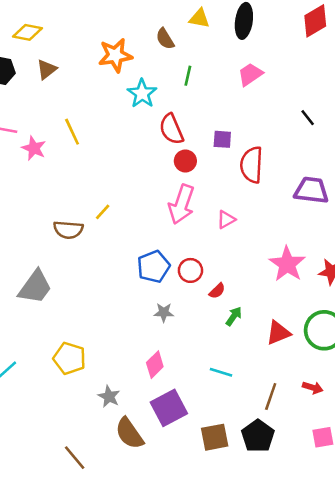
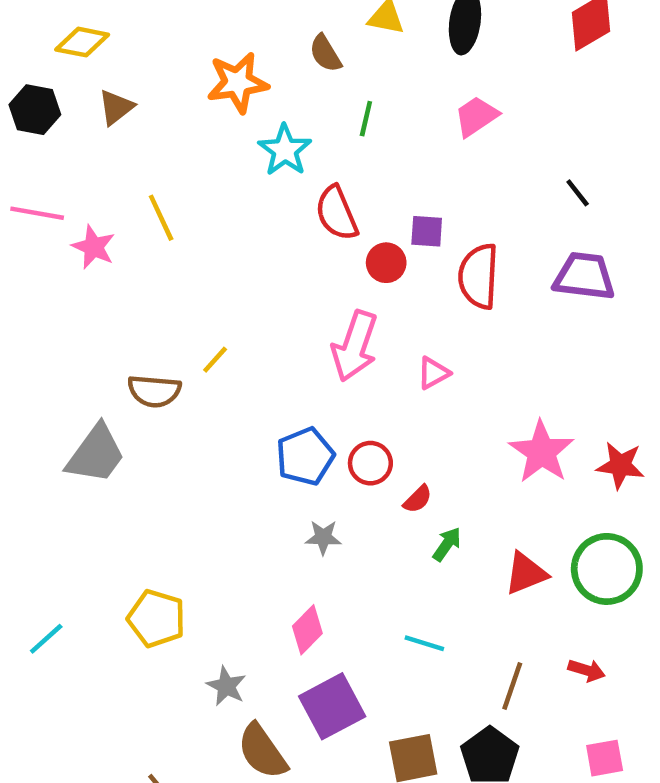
red circle: (185, 161) -> (386, 263), moved
purple trapezoid: (311, 190) -> (584, 276), moved
gray trapezoid: (35, 287) -> (96, 454), moved

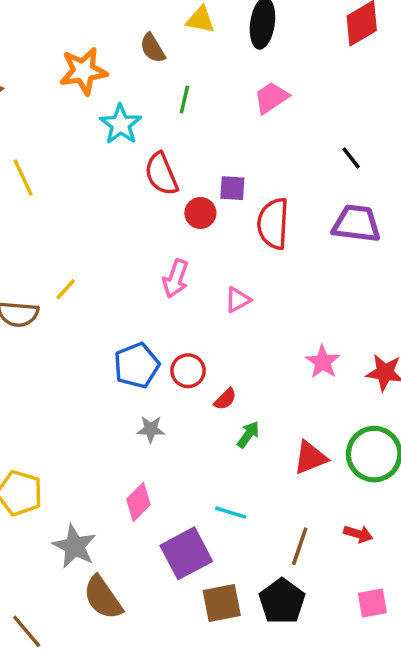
pink arrow: (355, 346) -> (176, 279), size x0.7
pink star: (542, 452) -> (323, 362), size x0.7
gray star: (226, 686) -> (75, 546), size x1.4
purple square: (332, 706) -> (186, 553), moved

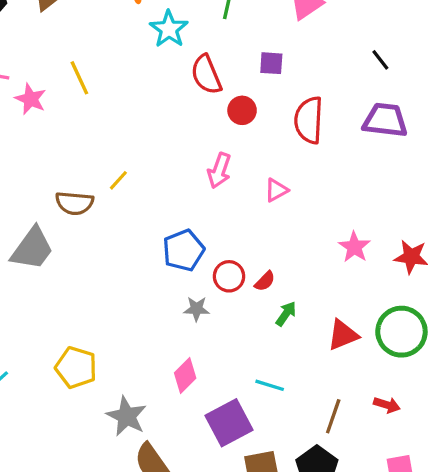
purple square: (232, 188) -> (271, 63), moved
red circle: (188, 371) -> (229, 276), moved

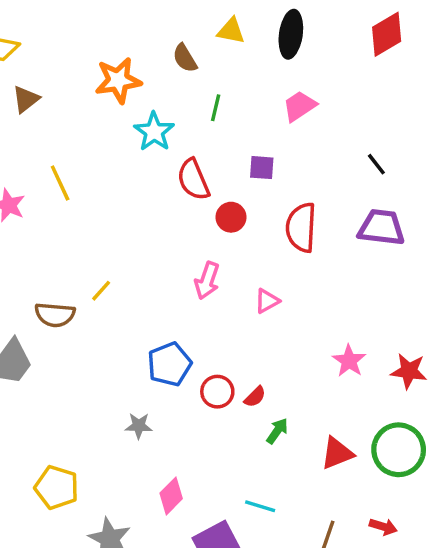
gray star: (196, 309) -> (139, 426), moved

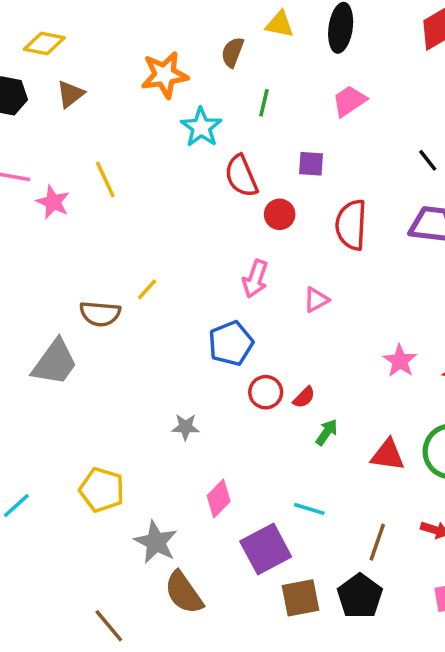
brown semicircle: (185, 58) -> (233, 52), turned 52
blue pentagon: (169, 364) -> (231, 343), moved
red triangle: (337, 453) -> (388, 455), turned 30

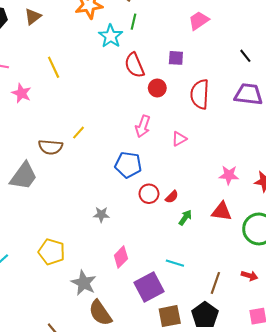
green line: (264, 103) -> (133, 22), moved
pink star: (53, 202) -> (21, 93), moved
blue pentagon: (231, 343) -> (128, 165), turned 30
pink star: (400, 361) -> (229, 175), turned -30
red triangle: (388, 455) -> (222, 211), moved

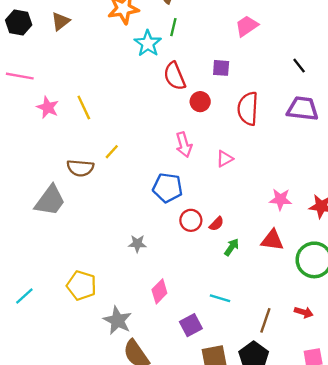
yellow line: (54, 67) -> (84, 107), moved
pink arrow: (143, 126) -> (184, 145), turned -35
purple square: (149, 287) -> (191, 325), size x0.7

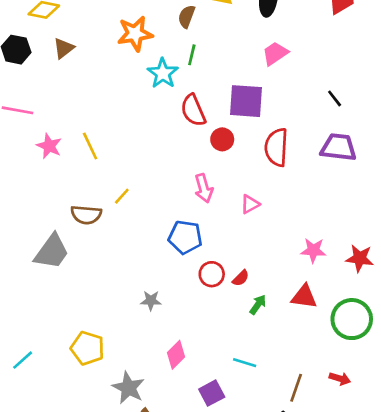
purple square: (221, 68) -> (246, 101), size x1.8

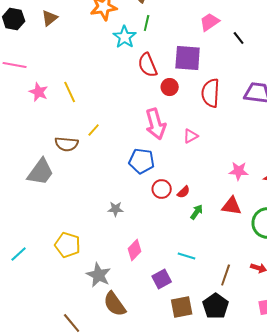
black line: (335, 98) -> (239, 38), moved
pink arrow: (204, 188) -> (156, 124), size x1.4

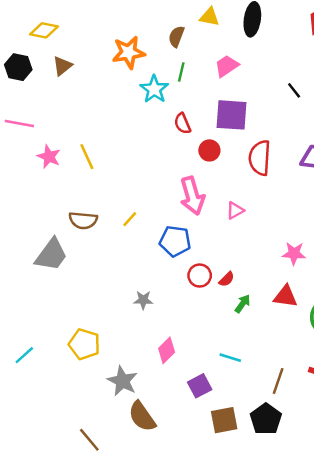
pink trapezoid: (210, 22) -> (227, 66), moved
red semicircle: (148, 65) -> (182, 124), size x0.7
yellow line: (94, 130) -> (130, 219), moved

